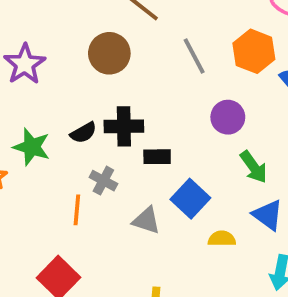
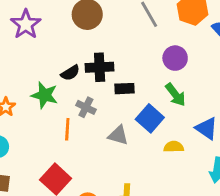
green star: (32, 147) -> (45, 95), moved
green arrow: (254, 167) -> (175, 95), moved

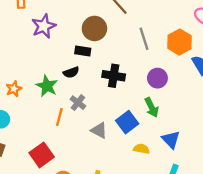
black cross: (100, 67) -> (114, 76), moved
black rectangle: (124, 89) -> (83, 51), moved

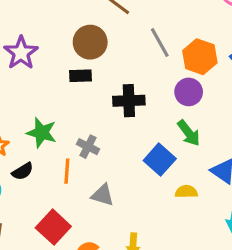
orange hexagon: (179, 42) -> (200, 57), moved
black semicircle: (71, 72) -> (23, 171), moved
gray triangle: (99, 130) -> (103, 195), moved

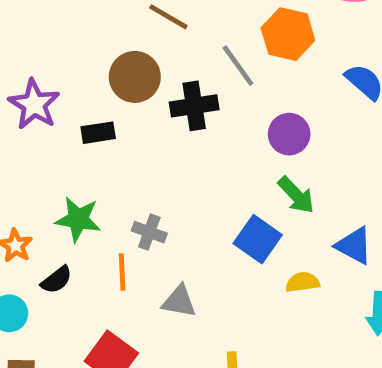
orange hexagon: (200, 57) -> (288, 34), moved
black rectangle: (80, 76) -> (98, 133), moved
black cross: (129, 101) -> (194, 106), moved

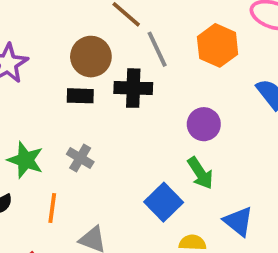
gray line: (238, 66) -> (157, 49), moved
black rectangle: (98, 133) -> (80, 96), moved
gray cross: (149, 232) -> (80, 158), moved

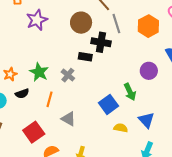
black rectangle: (80, 96) -> (85, 57), moved
purple circle: (204, 124) -> (149, 71), moved

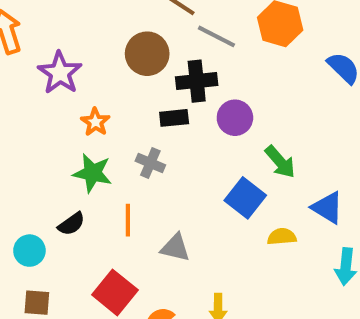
gray line: (116, 24) -> (216, 36), turned -30
purple circle: (149, 71) -> (235, 118), moved
orange star: (10, 74) -> (95, 122), moved

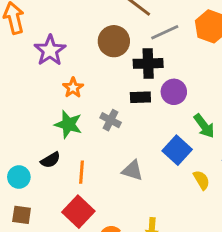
gray line: (216, 36) -> (165, 32), turned -56
black rectangle: (174, 118) -> (140, 97), moved
orange line: (128, 220) -> (81, 172), moved
yellow semicircle: (282, 237) -> (201, 180), turned 60
gray triangle: (175, 248) -> (133, 171), moved

